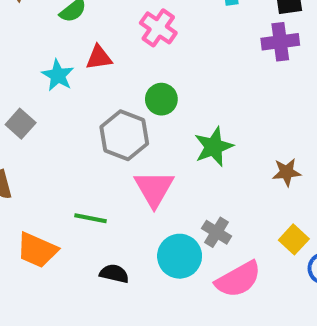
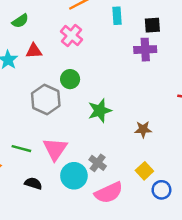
pink triangle: (154, 189) -> (55, 149), moved

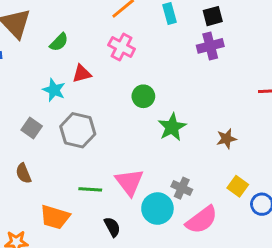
green circle: (70, 79) -> (143, 96), moved
gray hexagon: (46, 99) -> (78, 130), moved
black semicircle: (33, 183) -> (112, 227), turned 56

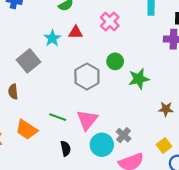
green star: (172, 127) -> (139, 79), moved
gray square: (32, 128) -> (28, 61), size x1.5
gray hexagon: (78, 130) -> (87, 77), moved

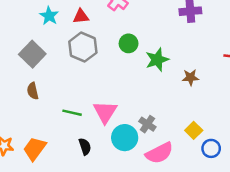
cyan star: (52, 38) -> (49, 16), moved
gray hexagon: (87, 77) -> (83, 47), moved
brown semicircle: (13, 92) -> (33, 91), moved
brown star: (166, 109) -> (190, 77), moved
orange trapezoid: (27, 130) -> (35, 149), moved, turned 100

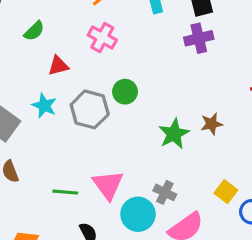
cyan star: (49, 16) -> (44, 106), moved
gray hexagon: (83, 47) -> (90, 109), moved
green star: (157, 60) -> (174, 134), moved

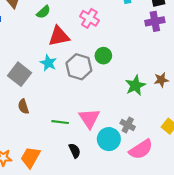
red triangle: (58, 66) -> (59, 36), size x1.5

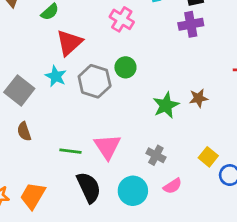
pink cross: (89, 18) -> (122, 19), moved
red triangle: (59, 36) -> (69, 43), turned -30
cyan circle: (109, 139) -> (133, 191), moved
pink semicircle: (141, 149) -> (173, 186), size x0.6
black semicircle: (75, 151) -> (89, 187), size x1.6

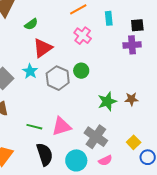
pink triangle: (107, 147) -> (61, 126), turned 40
gray cross: (156, 155) -> (96, 137), size x1.6

